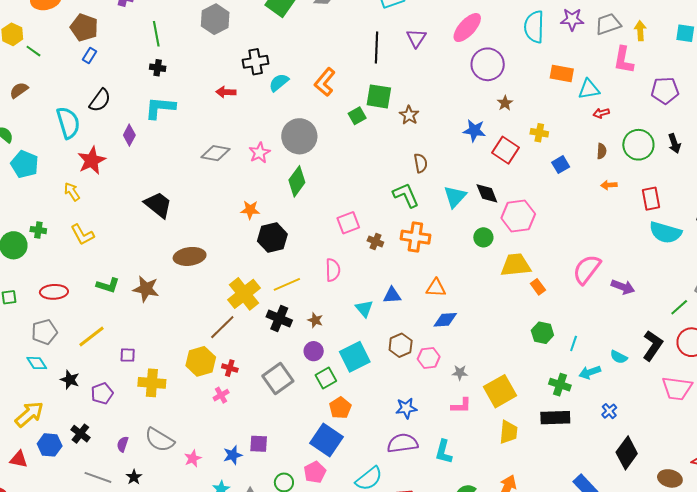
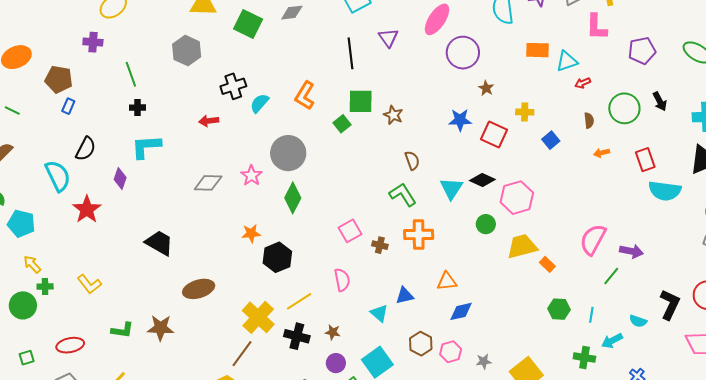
yellow arrow: (72, 192) -> (32, 264), moved
black diamond: (487, 193) -> (482, 180), turned -35
green line: (679, 307) -> (611, 276), moved

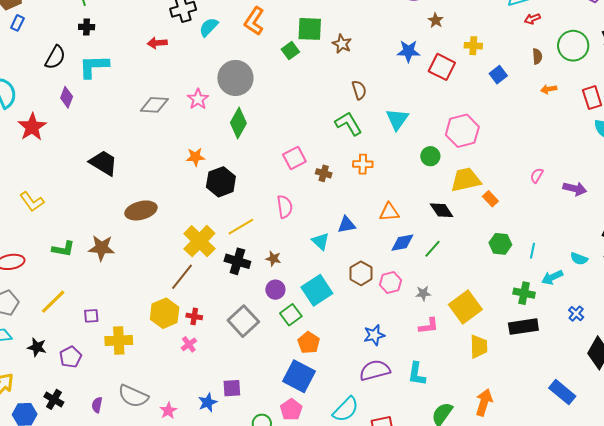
black semicircle: (86, 149) -> (55, 57), moved
black diamond: (482, 180) -> (442, 210), moved, turned 30
orange cross: (419, 234) -> (363, 164), size x0.7
pink semicircle: (593, 239) -> (537, 176), size x0.5
green line: (611, 276) -> (432, 249), moved

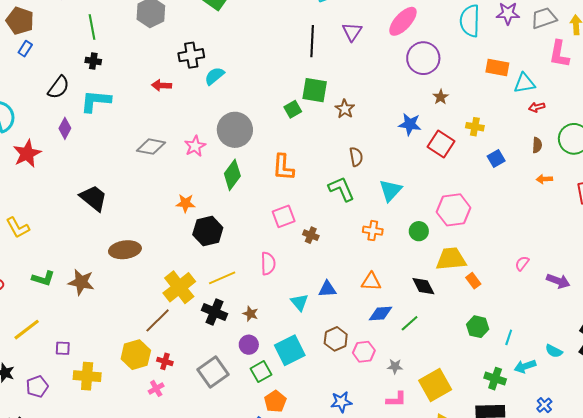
orange L-shape: (254, 21) -> (283, 167), moved, turned -36
orange cross: (363, 164) -> (373, 231), moved

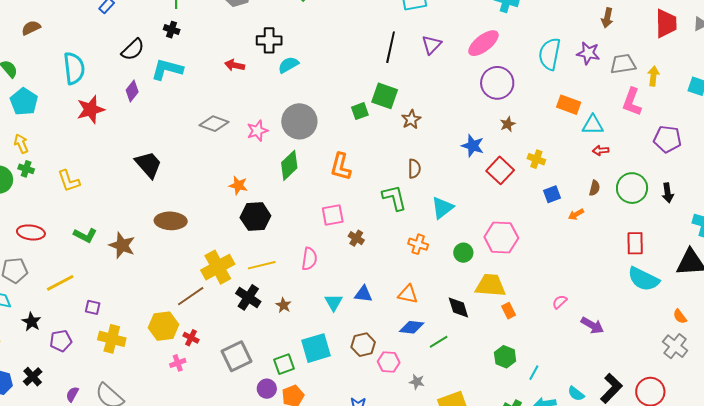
orange arrow: (544, 179) -> (576, 214), moved, turned -35
purple circle: (249, 345) -> (267, 389), moved

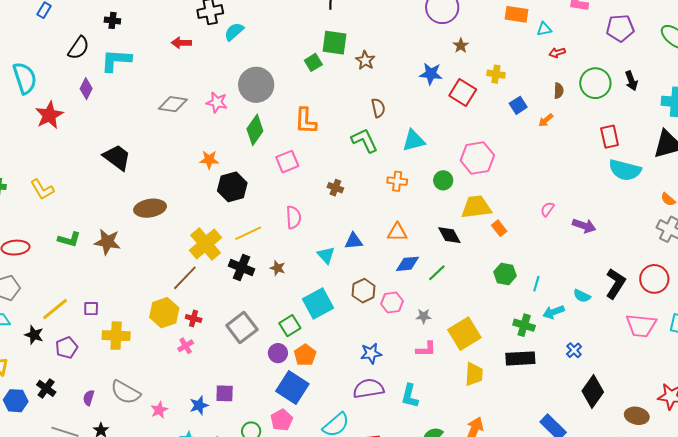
cyan triangle: (593, 125) -> (544, 29), size x0.7
pink star: (257, 131) -> (217, 102), turned -30
cyan triangle: (442, 208) -> (414, 141), turned 35
pink square: (333, 215) -> (287, 162), moved
yellow line: (60, 283) -> (55, 309), moved

